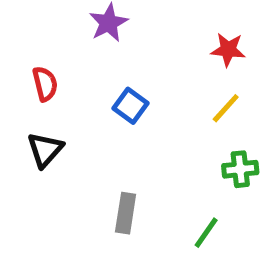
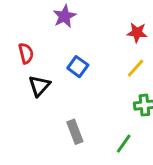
black triangle: (45, 150) -> (39, 86), moved
gray rectangle: (126, 213) -> (75, 132), turned -30

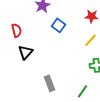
blue square: (78, 67) -> (59, 25), moved

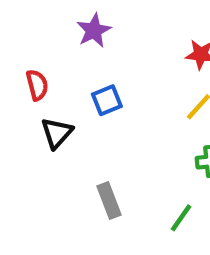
blue square: (59, 25) -> (107, 100), moved, turned 32

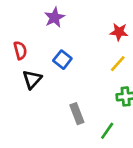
blue square: (107, 100) -> (62, 60), turned -30
gray rectangle: (109, 201) -> (77, 114), moved

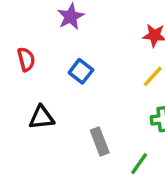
black triangle: (32, 79) -> (42, 117), moved, turned 42

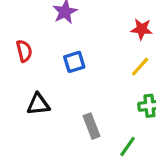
blue square: (81, 71) -> (74, 62), turned 35

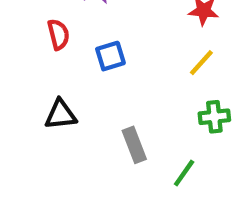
red semicircle: (24, 51) -> (58, 34), moved

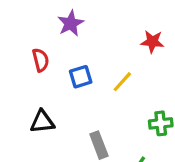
yellow line: (201, 63) -> (122, 82), moved

